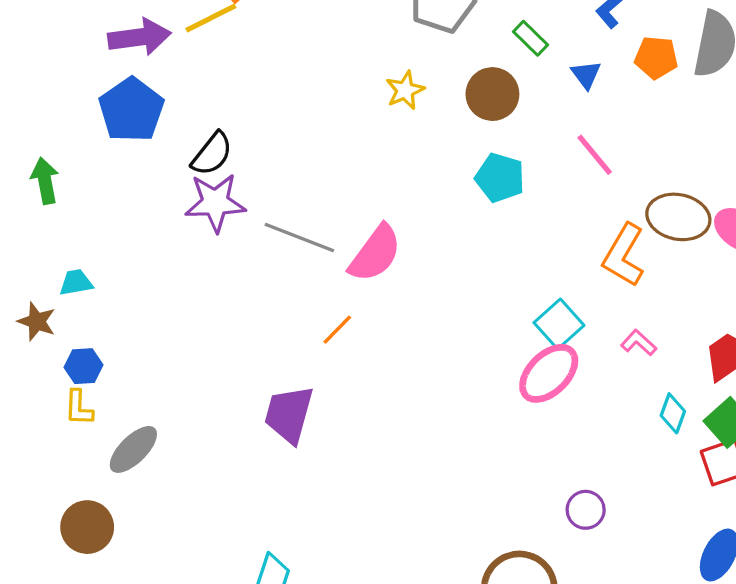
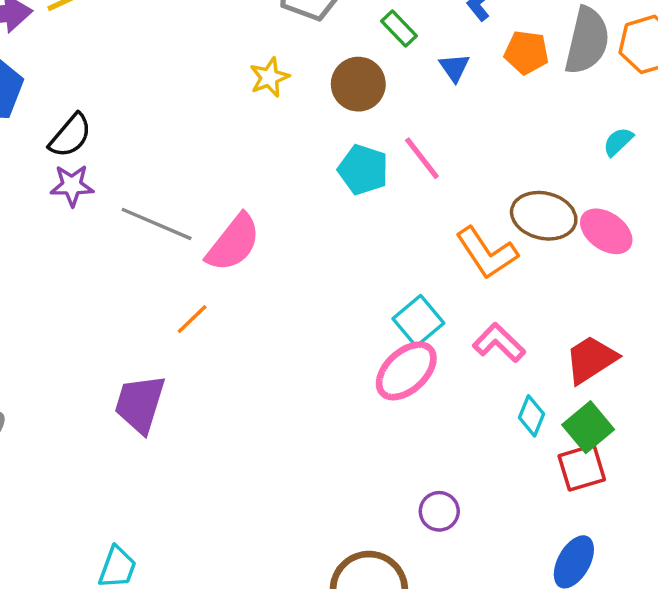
pink line: (595, 155) -> (422, 158), moved
purple star: (215, 203) -> (72, 185), size x0.7
orange L-shape: (624, 255) -> (487, 253), turned -66
pink L-shape: (639, 343) -> (499, 343), size x1.4

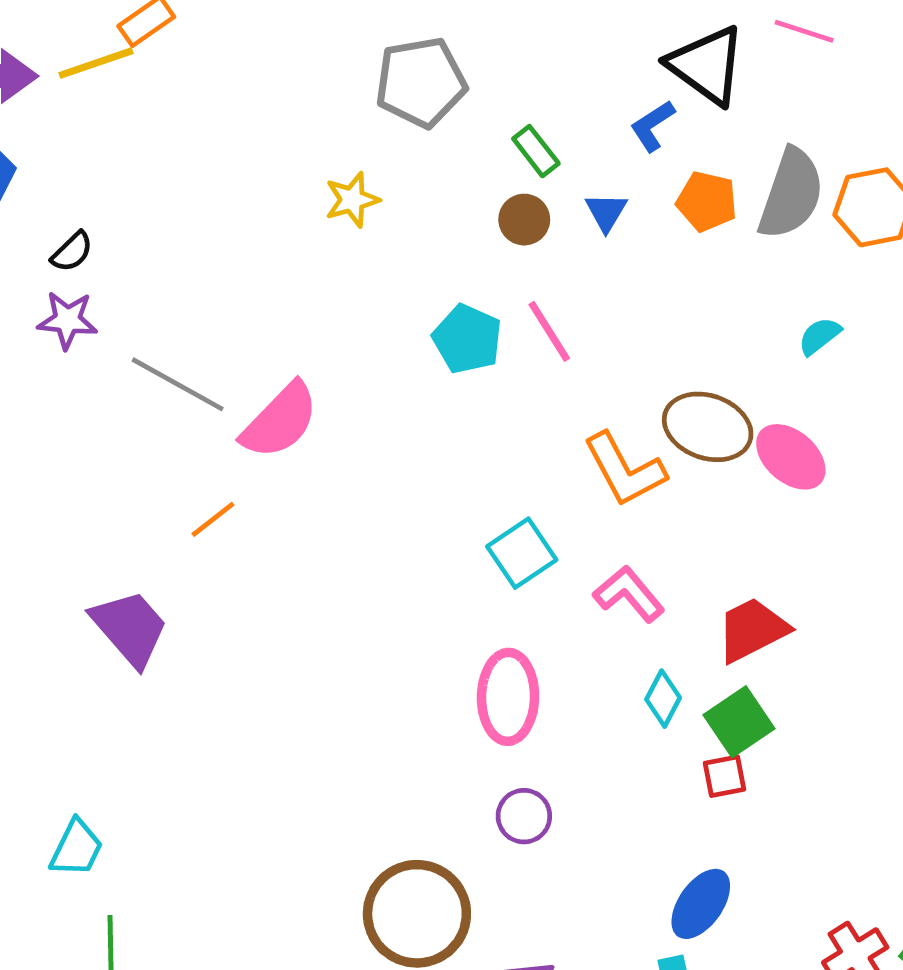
brown circle: (358, 84) -> (524, 220), moved, size x0.7
black semicircle: (70, 136) -> (72, 252), size x0.7
pink ellipse: (406, 371) -> (508, 697), moved, turned -52
purple trapezoid: (140, 404) -> (130, 628), turned 116
red square: (582, 468) -> (725, 776), size x0.7

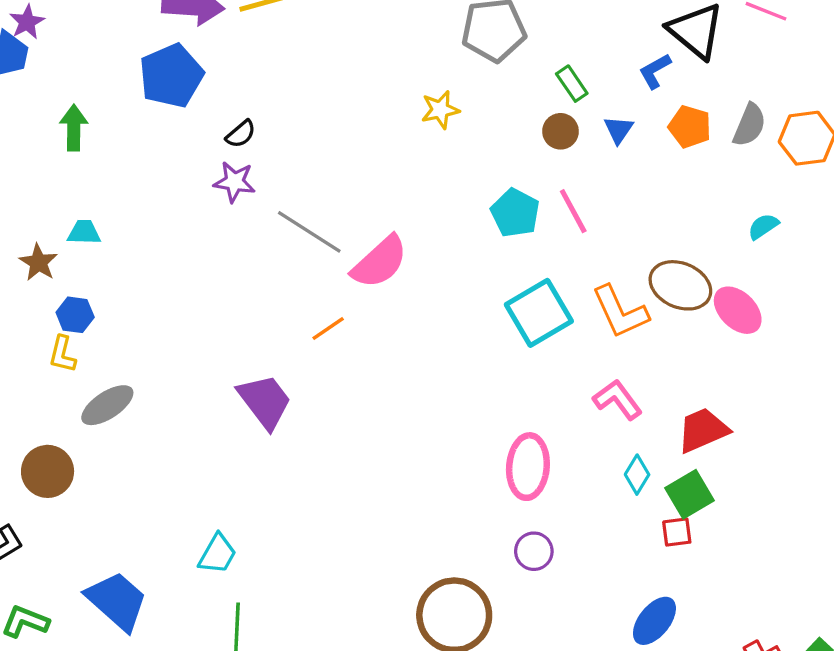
gray semicircle: (791, 194) -> (749, 125), size x0.7
cyan square: (522, 553) -> (539, 313), moved, size x1.4

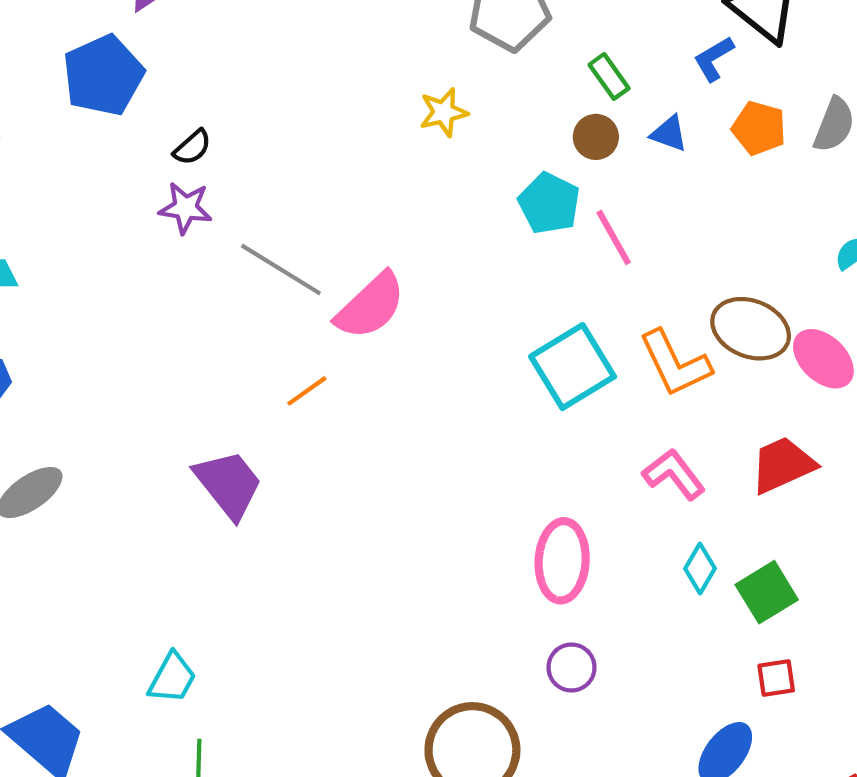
blue triangle: (619, 130) -> (669, 133), turned -44
cyan pentagon: (515, 213) -> (549, 203), moved
red trapezoid: (703, 430) -> (783, 465), moved
red square: (677, 532) -> (776, 678), moved

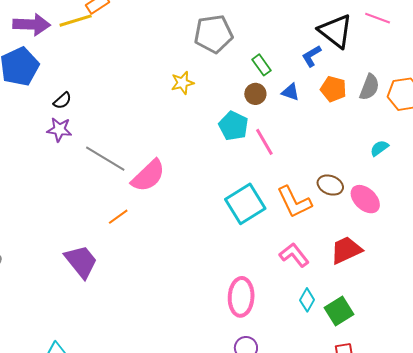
brown ellipse: (751, 329) -> (330, 185), size x0.7

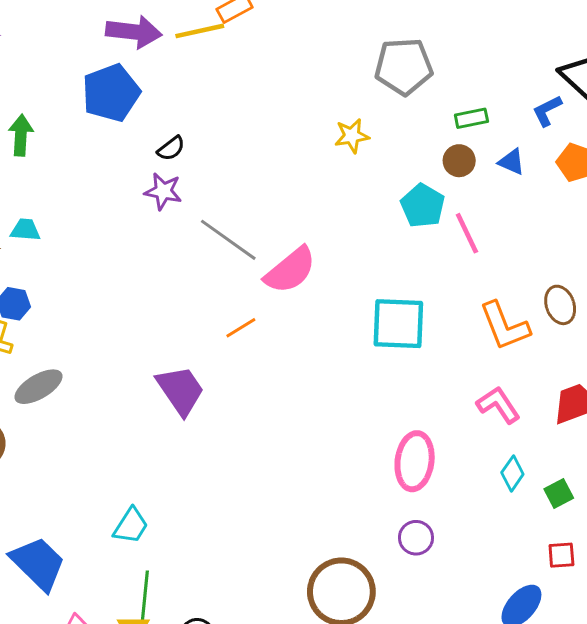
green rectangle: (261, 65) -> (471, 118), turned -70
brown ellipse: (330, 185) -> (560, 305), turned 45
cyan square: (245, 204) -> (398, 324), moved, turned 30
green square: (339, 311) -> (559, 494), size x0.7

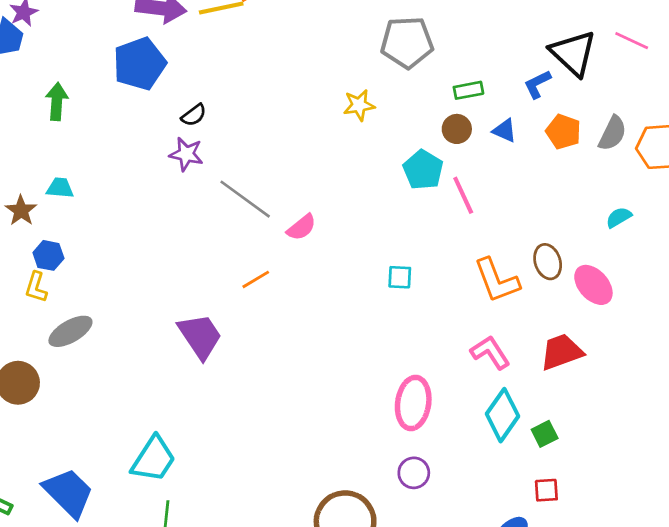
pink semicircle: (290, 270) -> (302, 227), size x0.6
cyan square: (398, 324) -> (400, 277), size x0.5
cyan diamond: (512, 473) -> (502, 415), size x1.6
cyan trapezoid: (131, 526) -> (154, 459), size x1.4

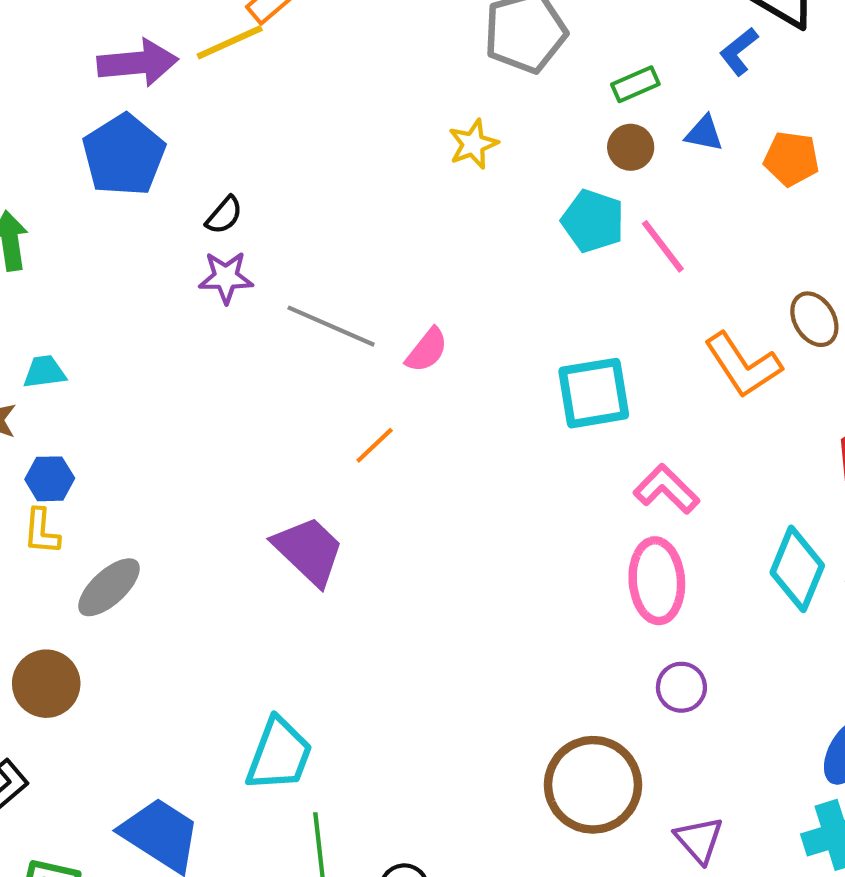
orange pentagon: (563, 132) -> (791, 159), moved
cyan square: (400, 277) -> (594, 393), size x1.8
pink L-shape: (490, 352) -> (666, 489), moved

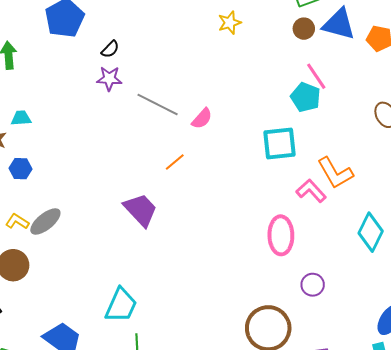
blue triangle: (704, 133) -> (339, 24), size x1.8
cyan pentagon: (593, 221) -> (306, 97), moved
orange L-shape: (743, 365) -> (335, 173), moved
yellow L-shape: (41, 531) -> (17, 221), moved, turned 115
pink ellipse: (657, 581) -> (281, 235), moved

